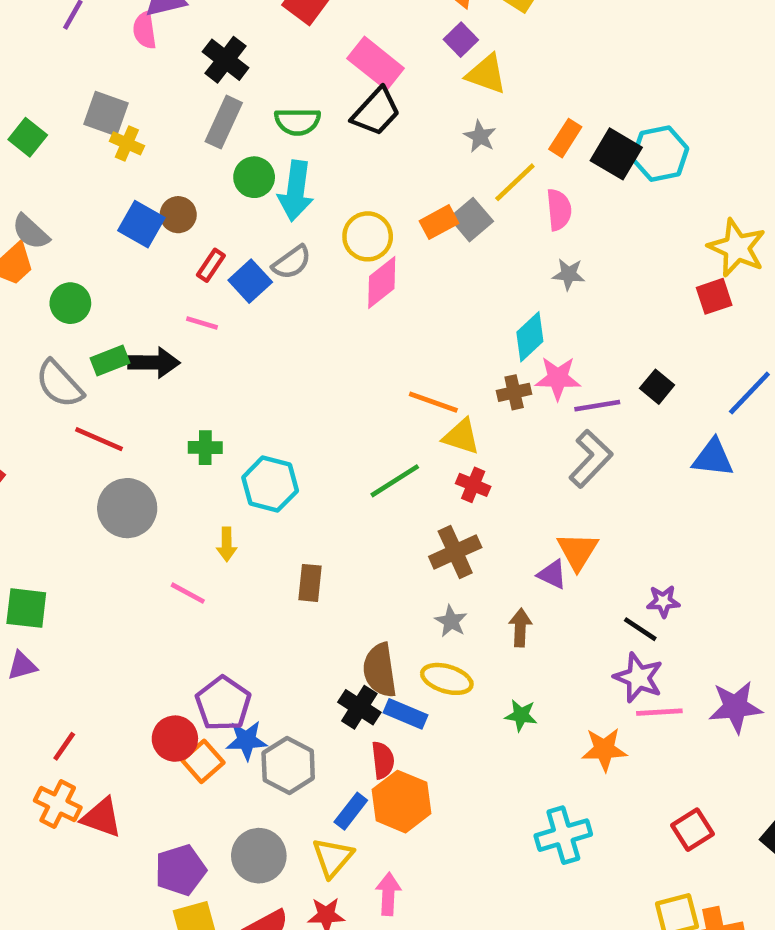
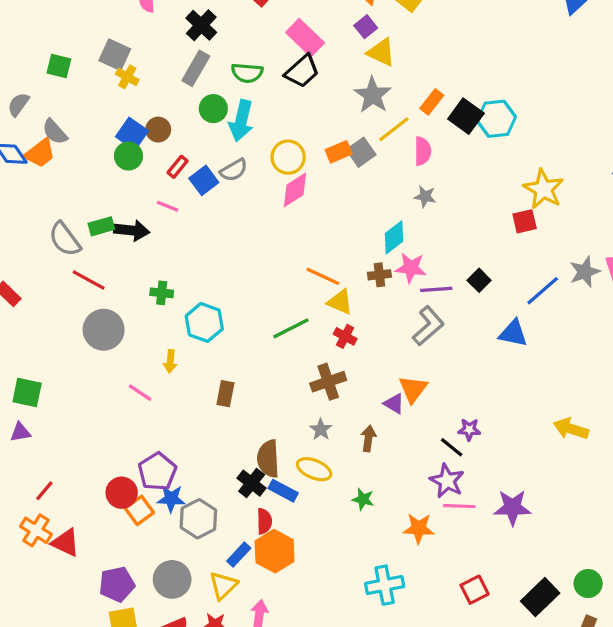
gray star: (480, 136) -> (373, 95), size x1.6
green square: (28, 137) -> (59, 66), turned -30
green circle: (70, 303) -> (128, 156), moved

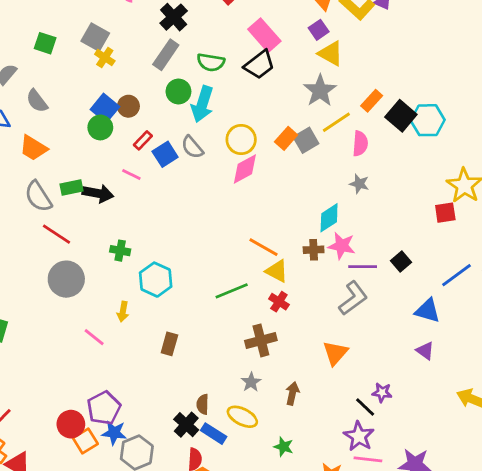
orange rectangle: (339, 152) -> (286, 138), turned -30
orange trapezoid: (40, 153) -> (33, 148), moved, turned 64
gray semicircle: (234, 170) -> (192, 147), turned 75
purple triangle: (394, 404) -> (425, 351), moved
brown semicircle: (268, 459) -> (203, 404), size x0.6

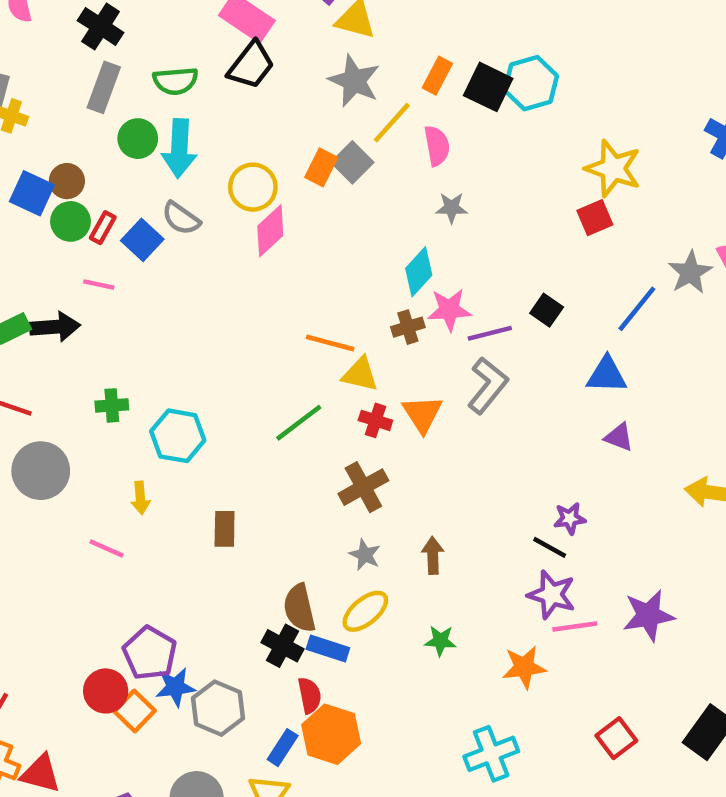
green circle: (100, 127) -> (70, 221), moved
orange triangle: (335, 353) -> (422, 414), moved
brown semicircle: (203, 404) -> (299, 608), size x1.5
yellow ellipse: (242, 417) -> (365, 611), turned -52

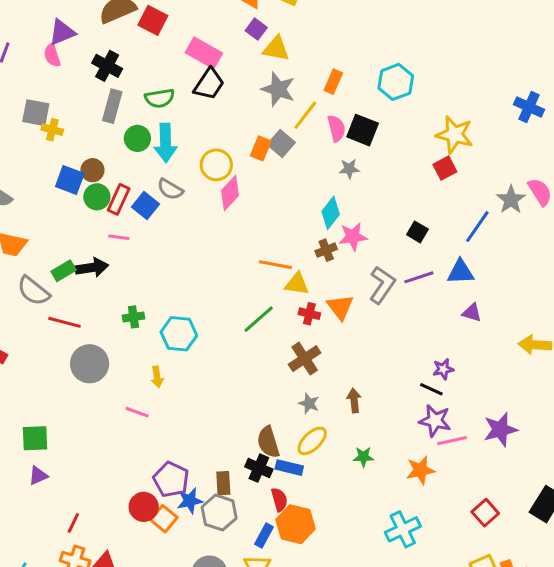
black square: (488, 87) -> (363, 130), moved
red rectangle: (103, 228) -> (119, 199), size x1.4
purple line: (490, 333) -> (419, 277), moved
brown rectangle: (225, 529) -> (223, 483), moved

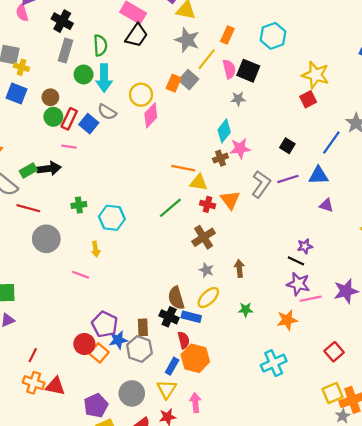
green semicircle: (160, 98) -> (100, 45), turned -85
blue square: (70, 180) -> (17, 94), moved

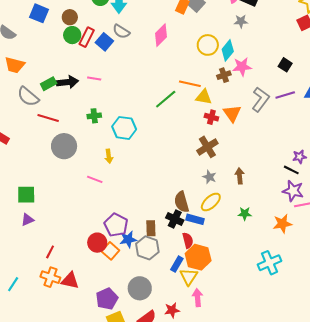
yellow circle: (141, 95) -> (208, 45), moved
pink line: (69, 147) -> (94, 78), moved
green line: (170, 208) -> (166, 99), moved
yellow triangle: (167, 389) -> (189, 277), moved

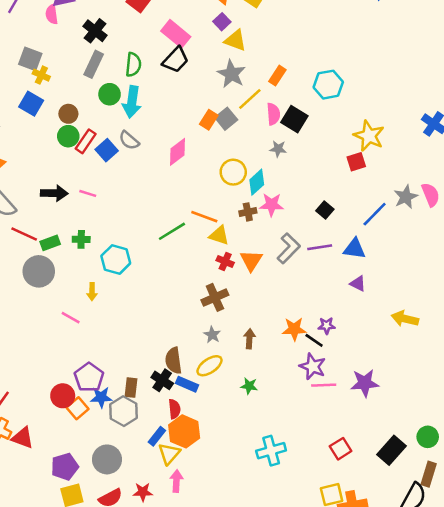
green rectangle: (49, 84) -> (50, 243), moved
orange star: (282, 224) -> (294, 329), moved

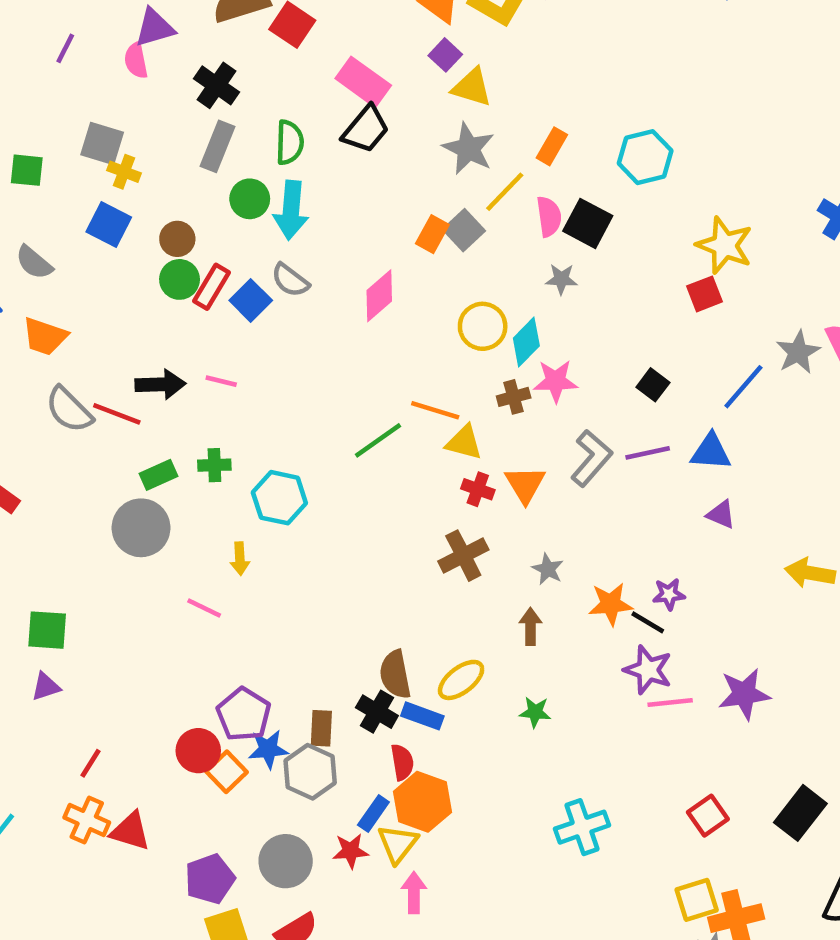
red line: (24, 234) -> (117, 414), moved
gray star: (212, 335) -> (548, 569), moved
red star: (143, 492) -> (351, 851), moved

